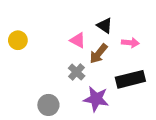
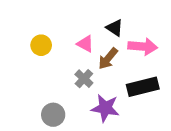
yellow circle: (18, 40) -> (41, 45), moved
pink arrow: (130, 43) -> (143, 47), size x1.5

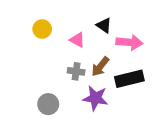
yellow circle: (41, 45) -> (42, 29), moved
brown arrow: (108, 59) -> (100, 67), moved
gray cross: (84, 79) -> (76, 71), turned -35

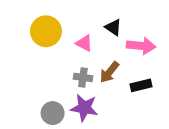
yellow circle: (42, 29) -> (46, 31), size x1.5
black rectangle: (129, 79) -> (141, 85), size x0.7
purple star: (95, 98) -> (84, 108), moved

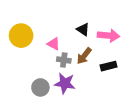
black triangle: (113, 27) -> (83, 29), moved
yellow circle: (46, 31) -> (21, 36), moved
pink triangle: (84, 43) -> (54, 44), moved

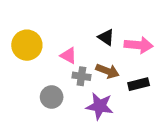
brown arrow: (84, 56) -> (107, 71), turned -108
purple star: (65, 83) -> (100, 106), moved
gray circle: (40, 87) -> (52, 97), moved

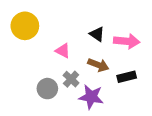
yellow circle: (27, 45) -> (25, 26), moved
gray cross: (81, 76) -> (71, 79), moved, turned 35

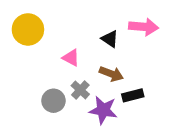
pink arrow: (127, 41) -> (144, 27), moved
black rectangle: (127, 77) -> (133, 95), moved

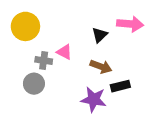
black triangle: (110, 39) -> (100, 35), turned 42
gray cross: (80, 90) -> (44, 60), moved, turned -35
gray circle: (53, 101) -> (34, 84), moved

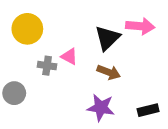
black triangle: (100, 35) -> (107, 38), size x1.5
gray circle: (34, 84) -> (14, 93), moved
black rectangle: (120, 86) -> (148, 110), moved

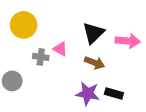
pink arrow: (140, 26) -> (128, 41), moved
black rectangle: (148, 110) -> (114, 94), moved, turned 30

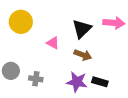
pink arrow: (128, 41) -> (114, 23), moved
gray cross: (41, 57) -> (36, 79), moved

